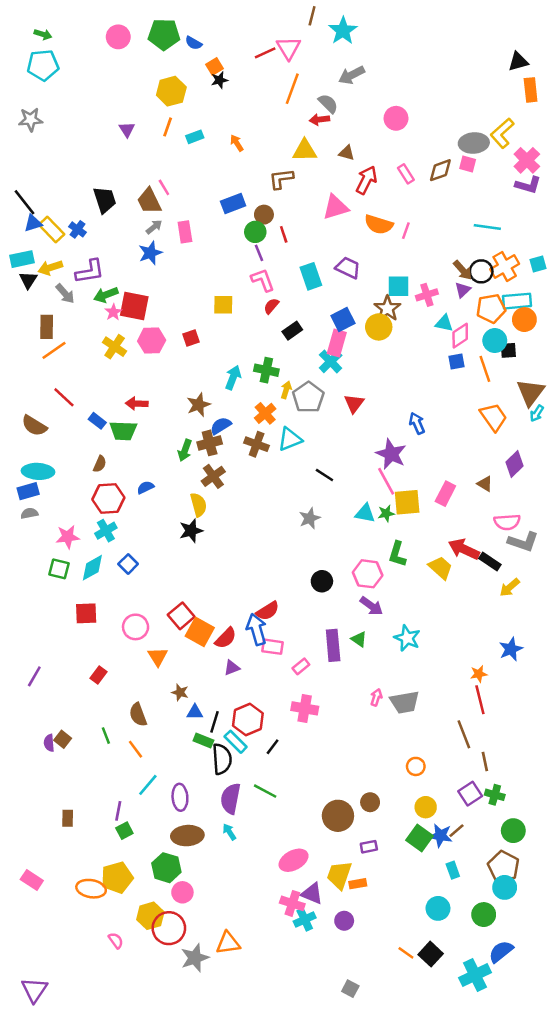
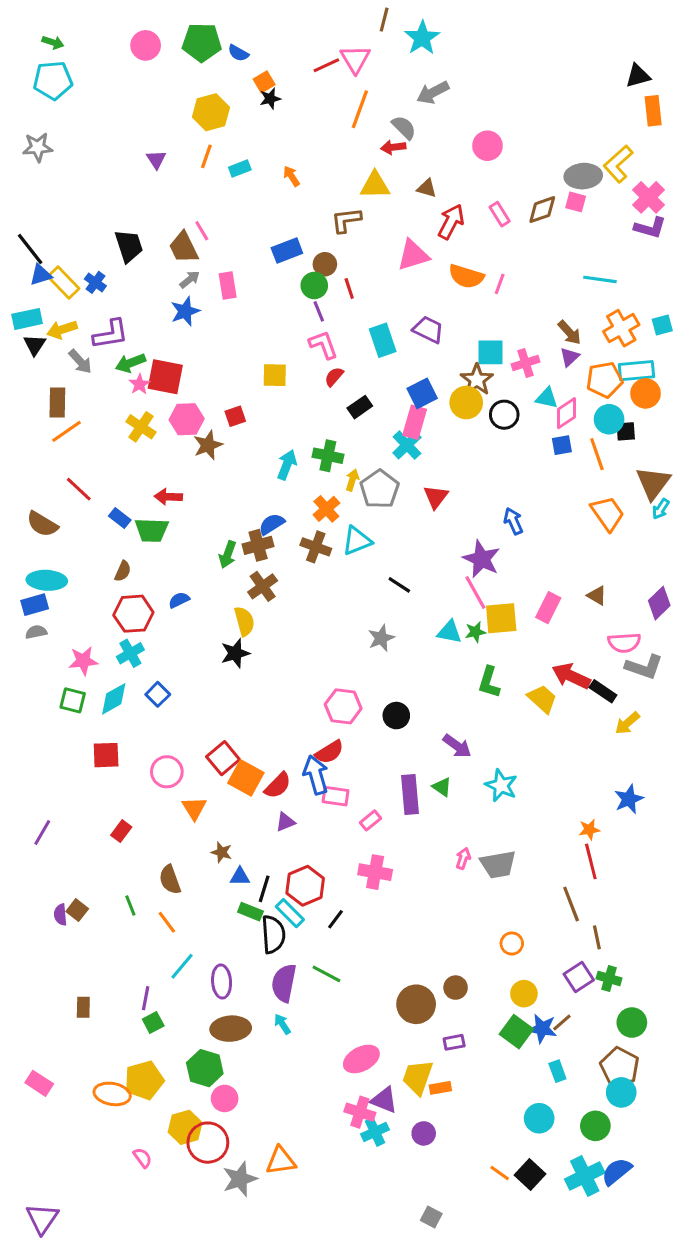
black circle: (481, 271) -> (504, 415), moved
brown star: (198, 405) -> (208, 445), moved
purple diamond: (515, 464) -> (659, 603), moved
pink hexagon: (368, 574) -> (343, 706), moved
cyan cross: (475, 975) -> (585, 1176), moved

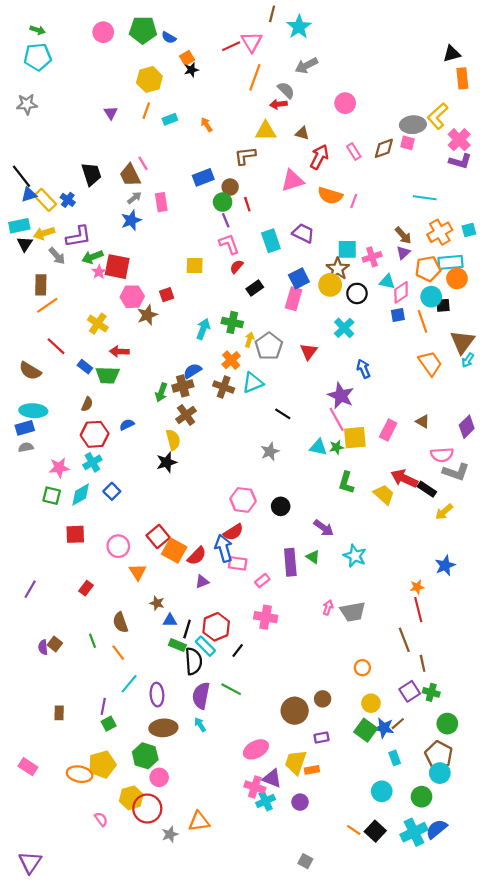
yellow cross: (141, 427) -> (98, 324), moved
cyan cross: (407, 445) -> (344, 328), moved
gray star: (240, 1179) -> (170, 834), size x0.7

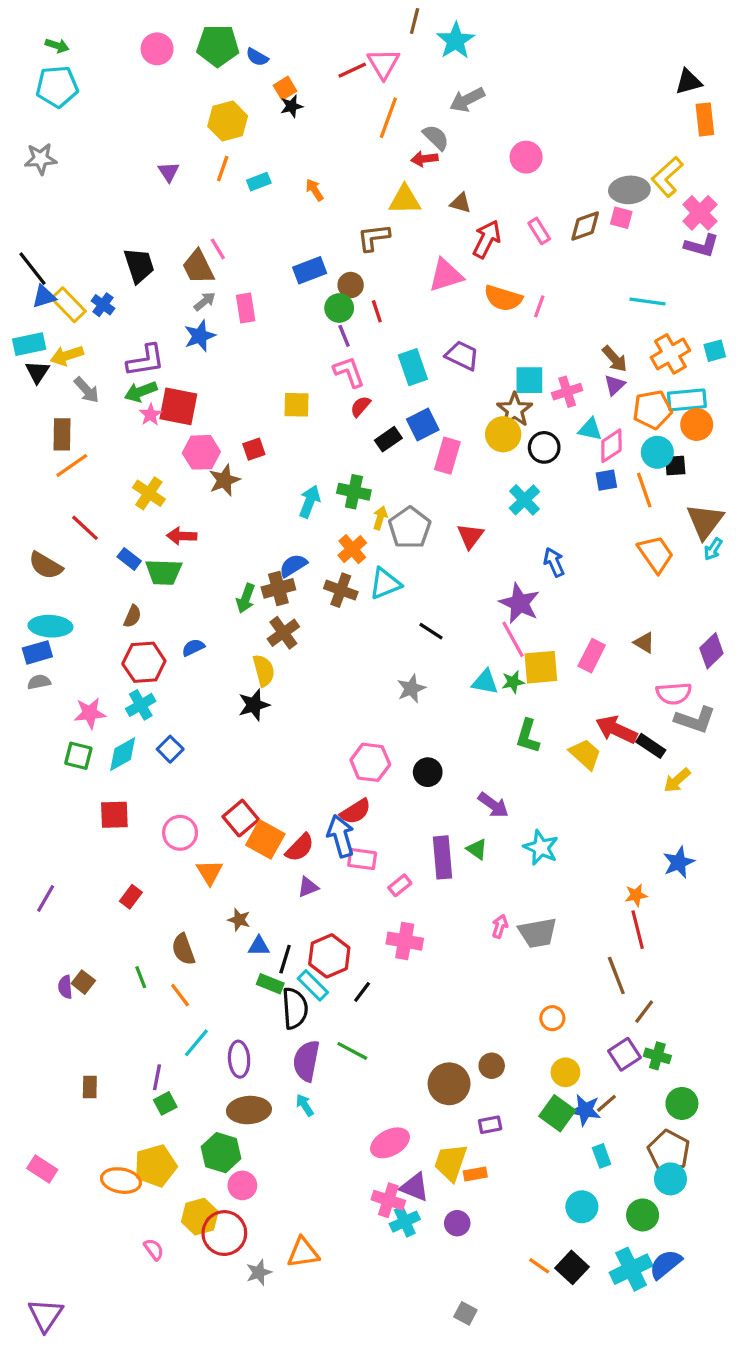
purple L-shape: (78, 236) -> (146, 360), moved
blue square: (299, 278) -> (423, 424), moved
brown line: (423, 663) -> (644, 1012), turned 49

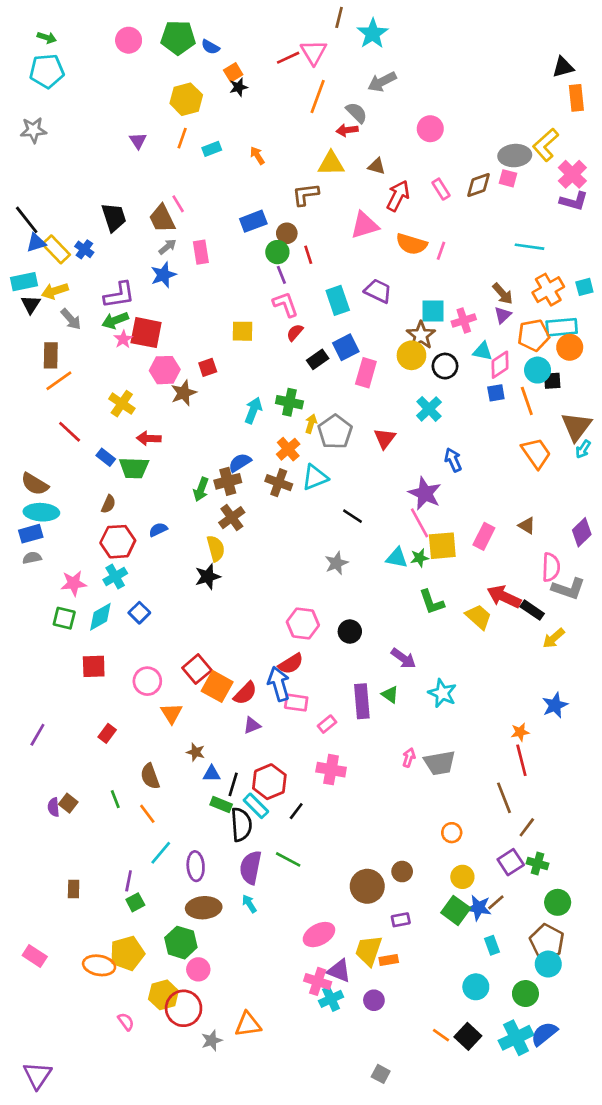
brown semicircle: (46, 565) -> (35, 484), moved
pink semicircle: (674, 693) -> (551, 567), turned -84
green L-shape: (528, 736) -> (432, 602), turned -36

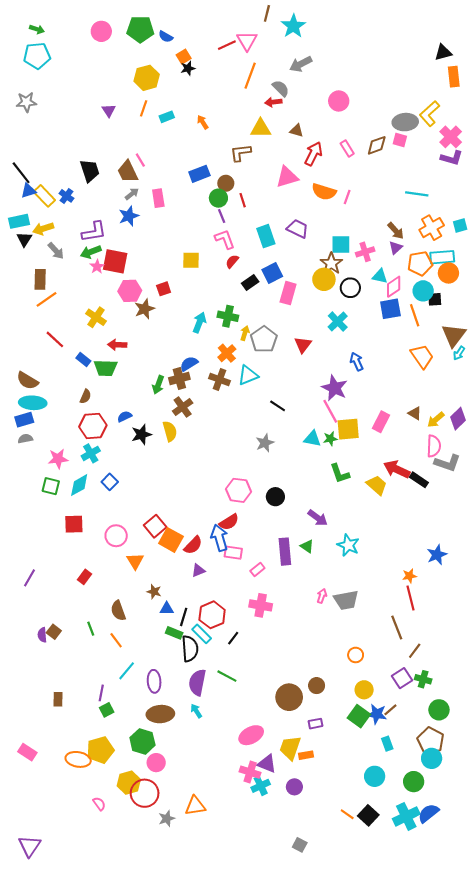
blue square: (496, 393) -> (390, 309), size x1.5
black star: (208, 577) -> (141, 434), moved
yellow arrow: (554, 638) -> (436, 420), moved

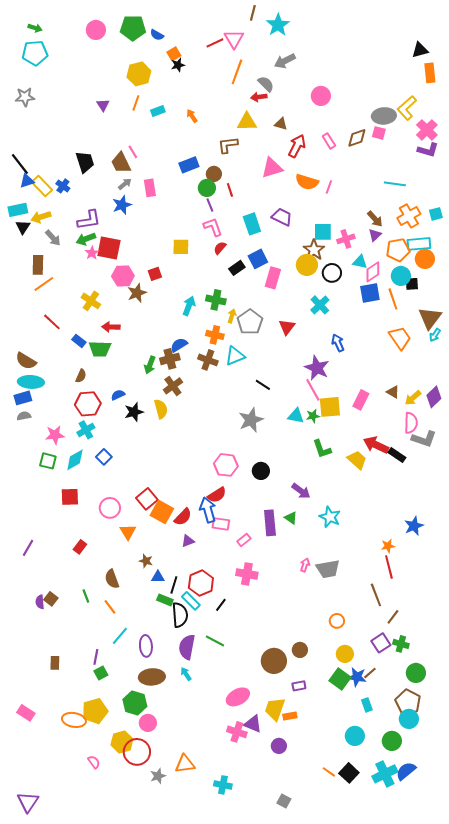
orange cross: (227, 353) -> (215, 335), turned -36
gray star: (265, 443) -> (251, 420), size x1.4
cyan cross: (261, 786) -> (223, 785), moved, turned 36

